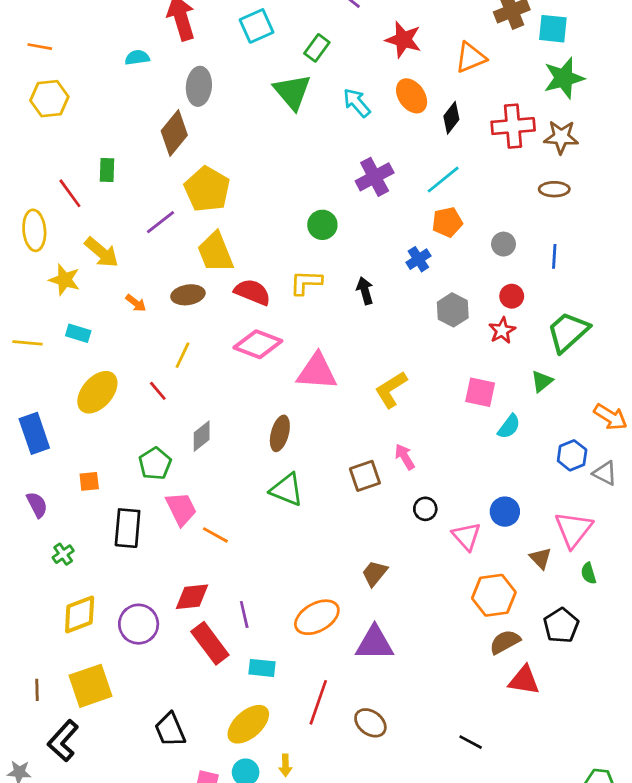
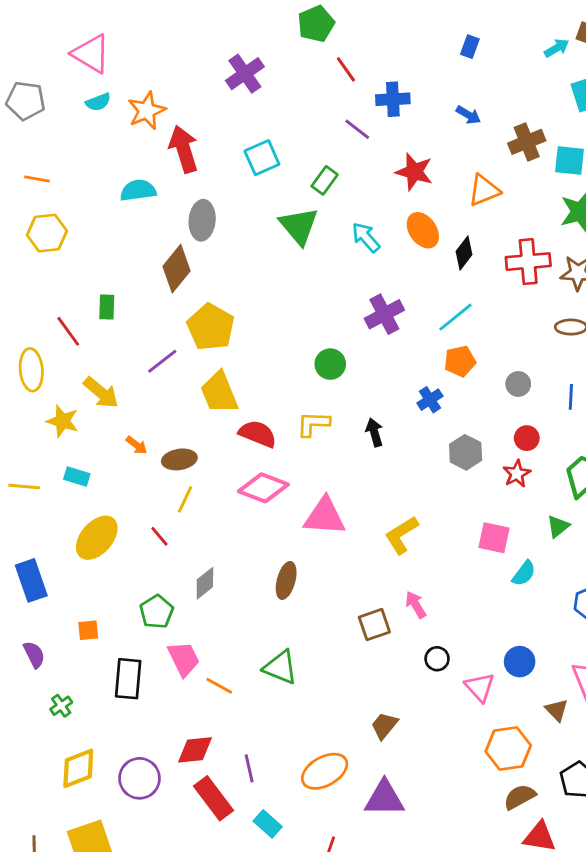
cyan semicircle: (137, 57) -> (138, 190), size x1.4
brown ellipse: (188, 295) -> (179, 459), moved
green triangle: (287, 490) -> (280, 667), moved
cyan rectangle: (262, 668) -> (268, 824), turned 36

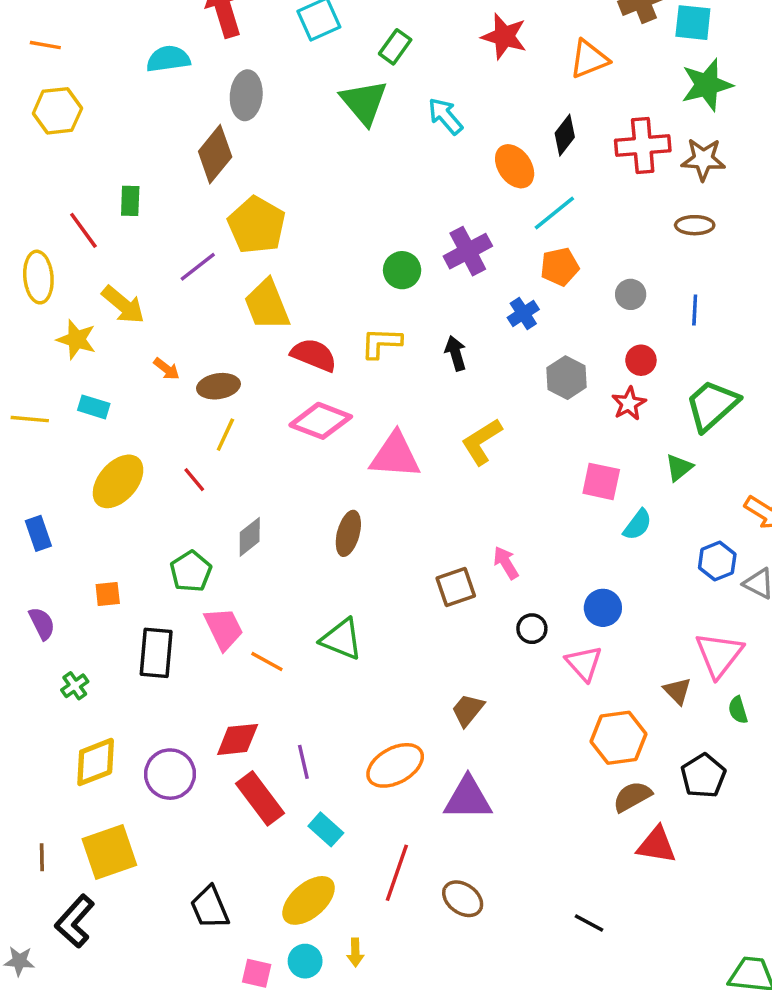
orange ellipse: (423, 230) -> (515, 166), moved
purple cross: (384, 314) -> (468, 251), moved
yellow L-shape: (401, 535) -> (482, 442), moved
blue rectangle: (31, 580) -> (38, 533), size x0.7
blue circle: (520, 662) -> (603, 608), moved

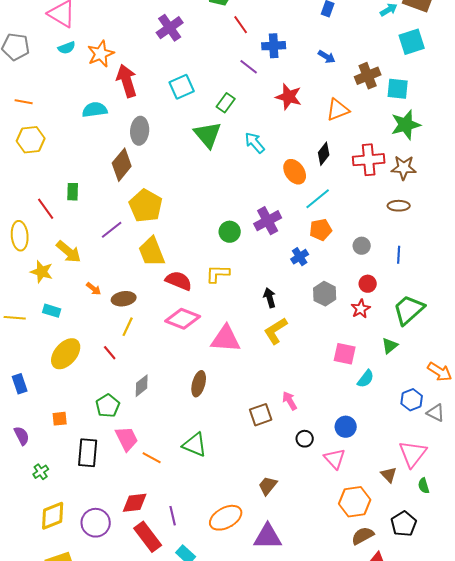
black arrow: (456, 353) -> (270, 298), moved

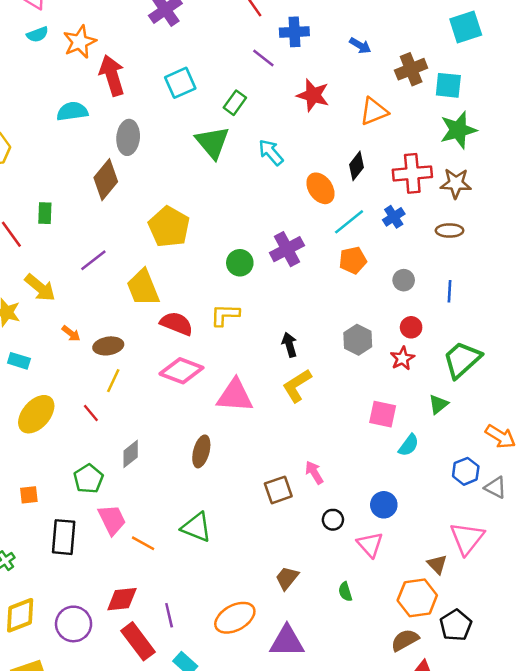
yellow pentagon: (146, 206) -> (169, 227), moved
blue cross: (300, 257) -> (394, 217), moved
green semicircle: (424, 486) -> (345, 592), moved
orange hexagon: (355, 502) -> (417, 598), moved

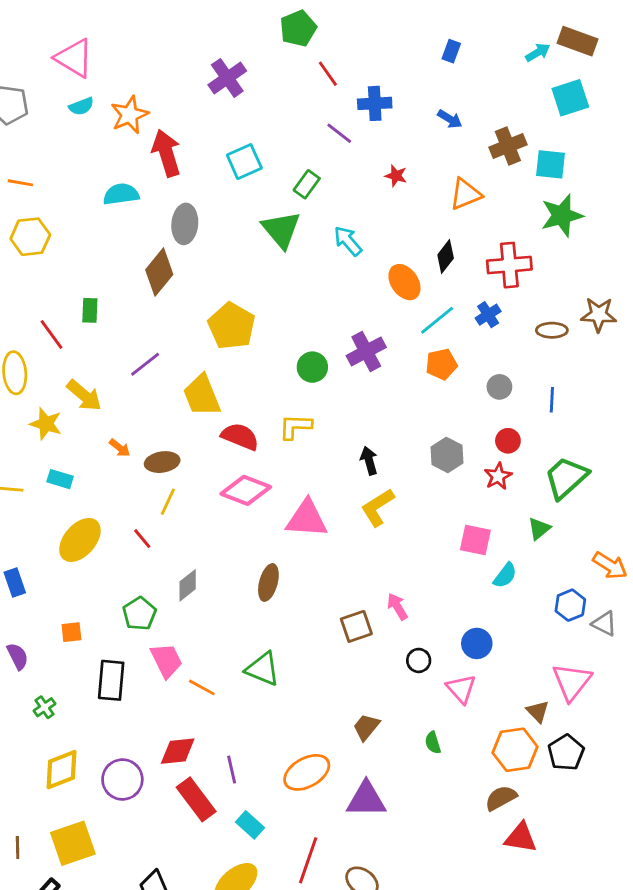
red star: (313, 95) -> (396, 176), size x0.6
brown star: (456, 183) -> (599, 315), moved
black pentagon: (456, 625) -> (566, 753), moved

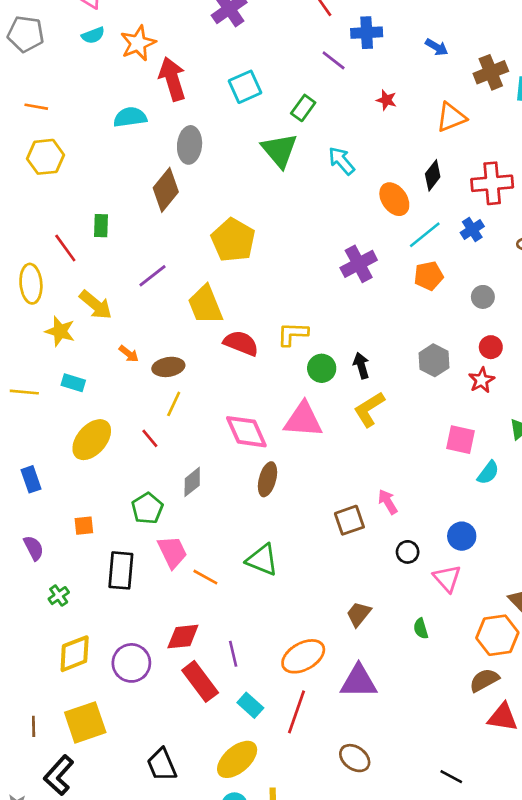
green circle: (312, 367) -> (322, 368), moved
pink diamond: (246, 490) -> (246, 432), moved, turned 45
red line: (308, 860) -> (297, 712), moved

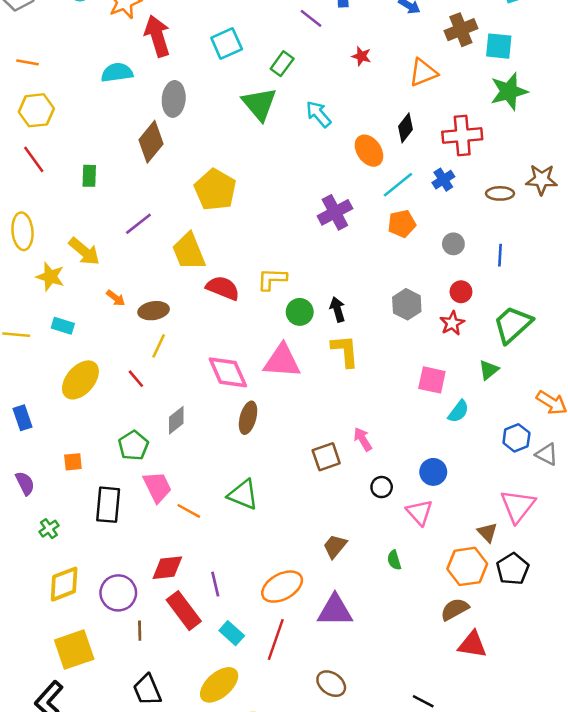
red line: (65, 248) -> (34, 159), moved
yellow L-shape: (369, 409) -> (345, 351), turned 117
brown line: (34, 726) -> (140, 631), moved

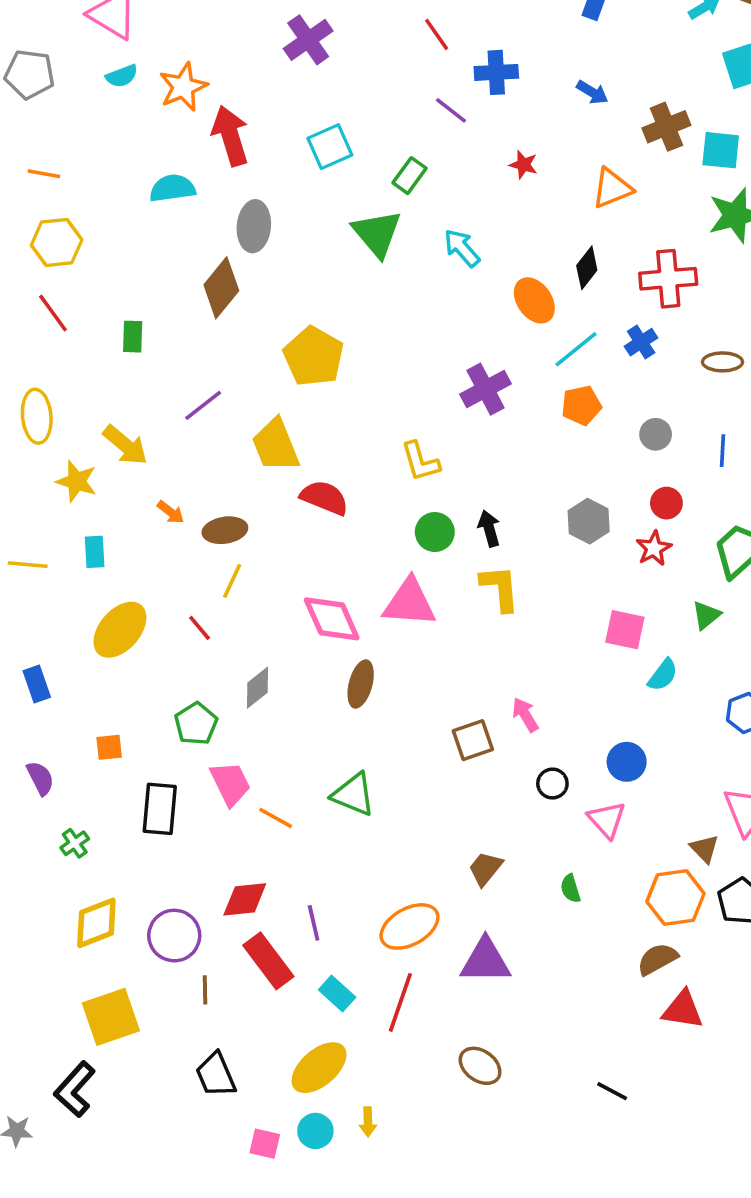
yellow L-shape: (272, 279) -> (420, 461), moved, turned -108
cyan rectangle: (63, 326) -> (95, 552), turned 70

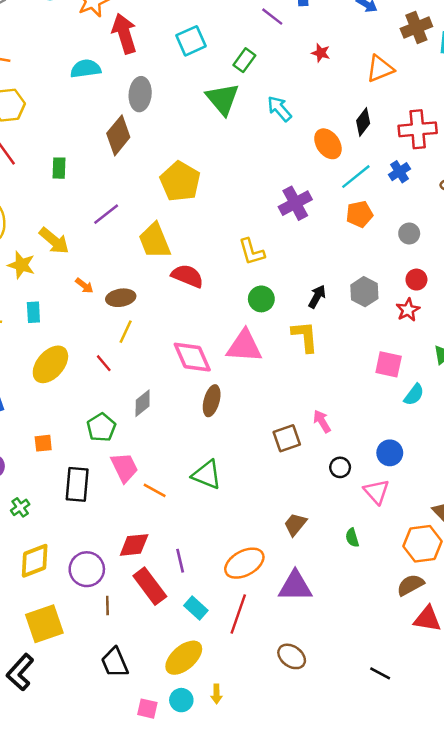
black arrow: (489, 528) -> (317, 297), moved, turned 45

